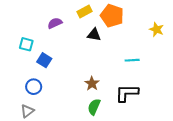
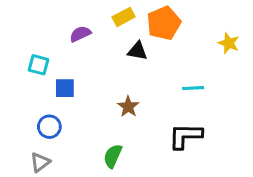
orange pentagon: (112, 16) -> (164, 23), turned 30
blue square: (44, 60) -> (65, 88), turned -32
brown star: (92, 83) -> (128, 107), moved
green semicircle: (94, 107) -> (113, 156), moved

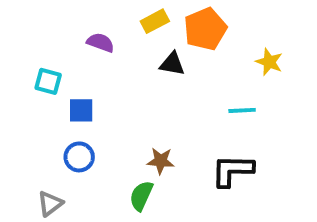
purple semicircle: (80, 34) -> (101, 43), turned 45
yellow star: (229, 43) -> (269, 62), moved
brown star: (128, 107) -> (161, 161), moved, turned -30
blue circle: (49, 127) -> (79, 157), moved

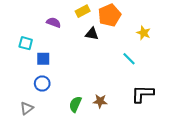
cyan line: (242, 110) -> (129, 59), turned 48
brown star: (161, 161) -> (100, 101), moved
black L-shape: (232, 171) -> (143, 94), moved

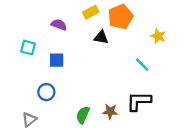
blue square: (43, 59) -> (57, 60), moved
black L-shape: (143, 94) -> (139, 101), moved

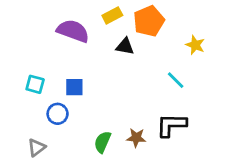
purple semicircle: (59, 25) -> (73, 31), size x1.6
cyan square: (28, 48) -> (35, 84), moved
blue square: (57, 60) -> (74, 87), moved

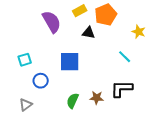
purple semicircle: (73, 31) -> (52, 22), turned 40
cyan square: (35, 84) -> (25, 60), turned -32
blue square: (74, 87) -> (70, 62), moved, size x1.5

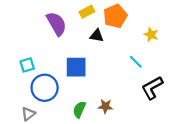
blue circle: (41, 81) -> (45, 88), size x1.6
black L-shape: (122, 89) -> (152, 88), moved, turned -30

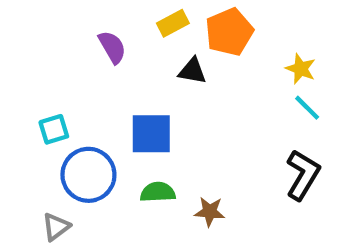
purple semicircle: (57, 24) -> (112, 47), size x0.7
cyan line: (136, 62) -> (307, 108), moved
black L-shape: (152, 88) -> (303, 175), turned 150
green semicircle: (79, 109) -> (158, 192), moved, turned 63

